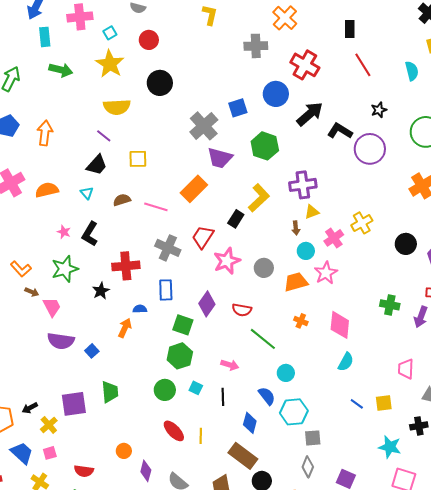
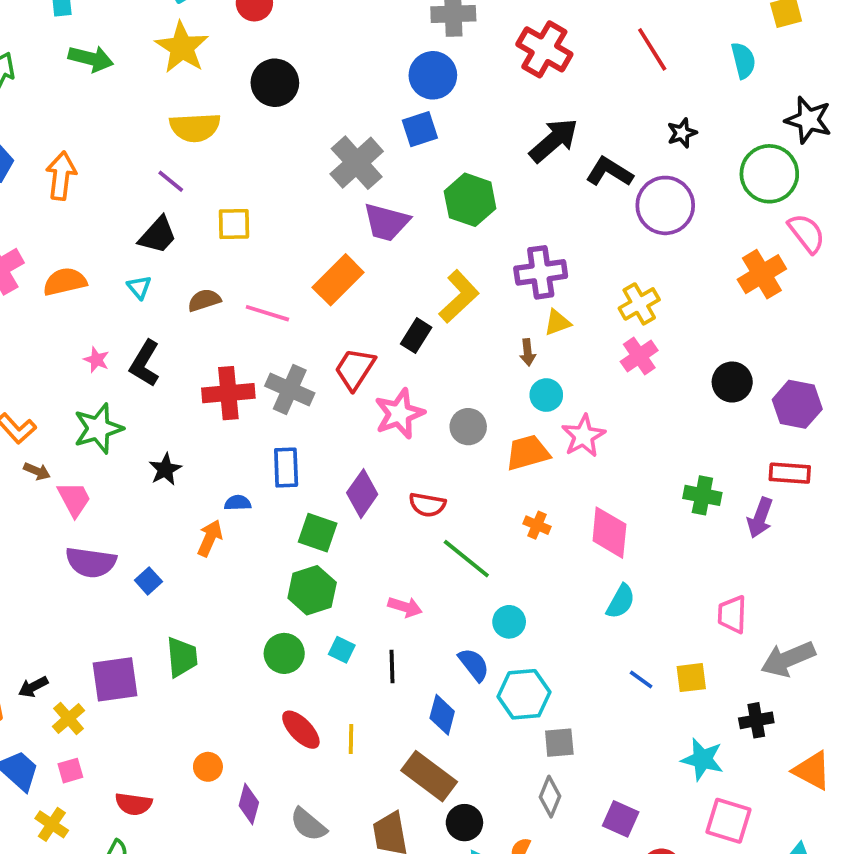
blue circle: (276, 94) -> (433, 75), moved
yellow cross: (362, 223) -> (639, 304), moved
pink cross: (334, 238) -> (639, 356), moved
red cross: (126, 266) -> (228, 393), moved

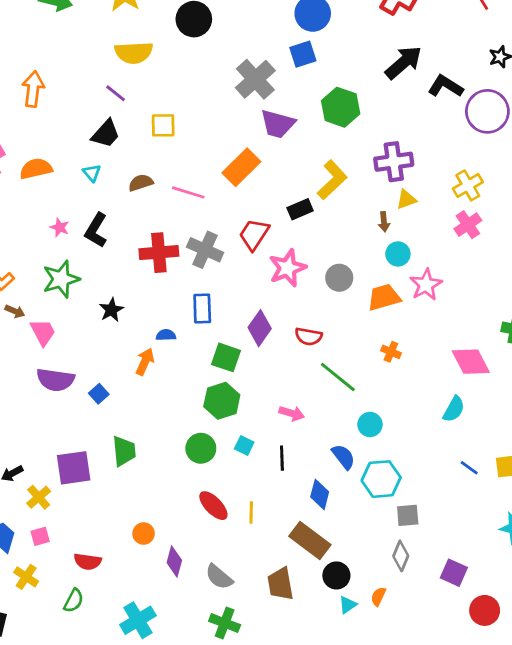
black rectangle: (416, 336) -> (300, 209), turned 35
pink diamond: (609, 533) -> (471, 362), moved, turned -33

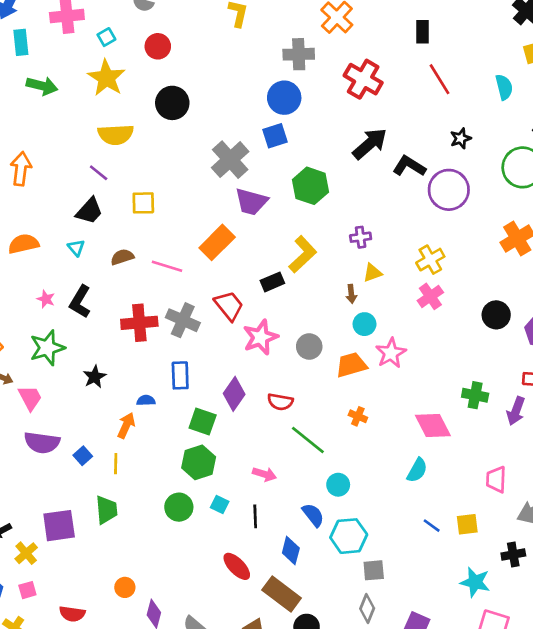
purple cross: (394, 162) -> (361, 237), size x0.6
red trapezoid: (254, 234) -> (229, 306), turned 108
red ellipse: (213, 506) -> (237, 566), moved
yellow line: (251, 513) -> (116, 464), moved

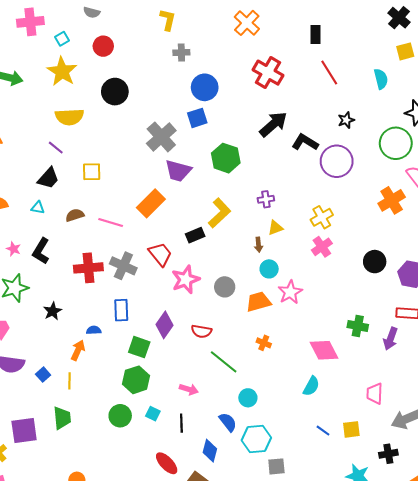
gray cross: (299, 54) -> (181, 52), moved, size x0.7
cyan triangle: (76, 248) -> (38, 208), turned -40

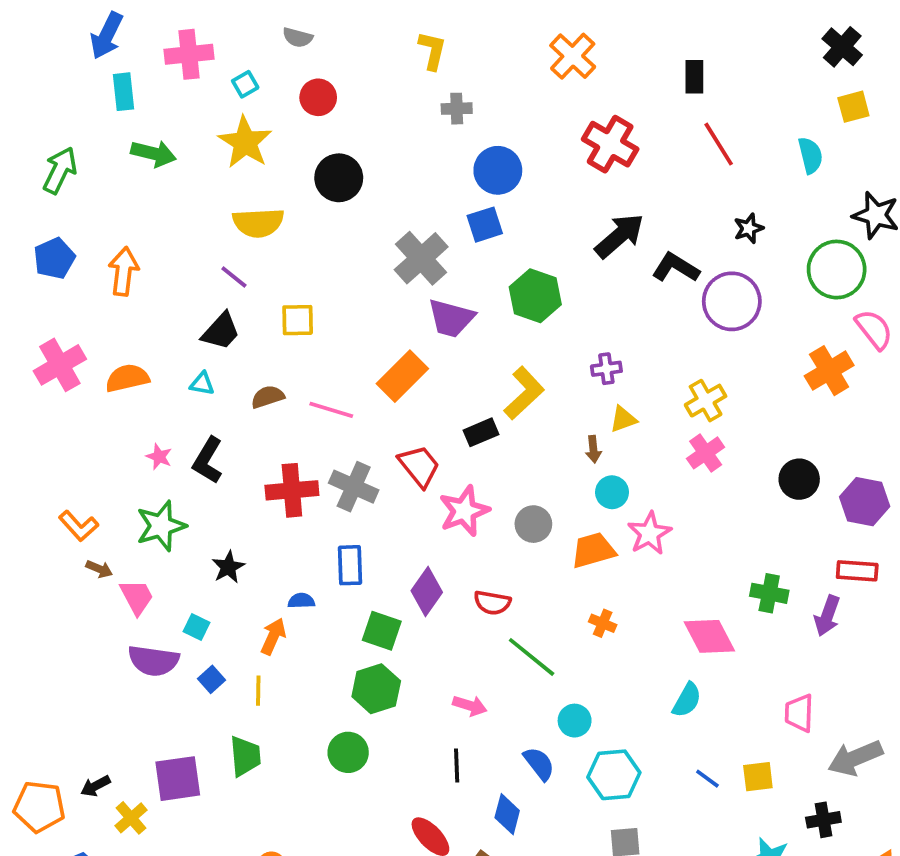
cyan square: (153, 414) -> (197, 627), moved
cyan hexagon: (256, 439) -> (614, 775), moved

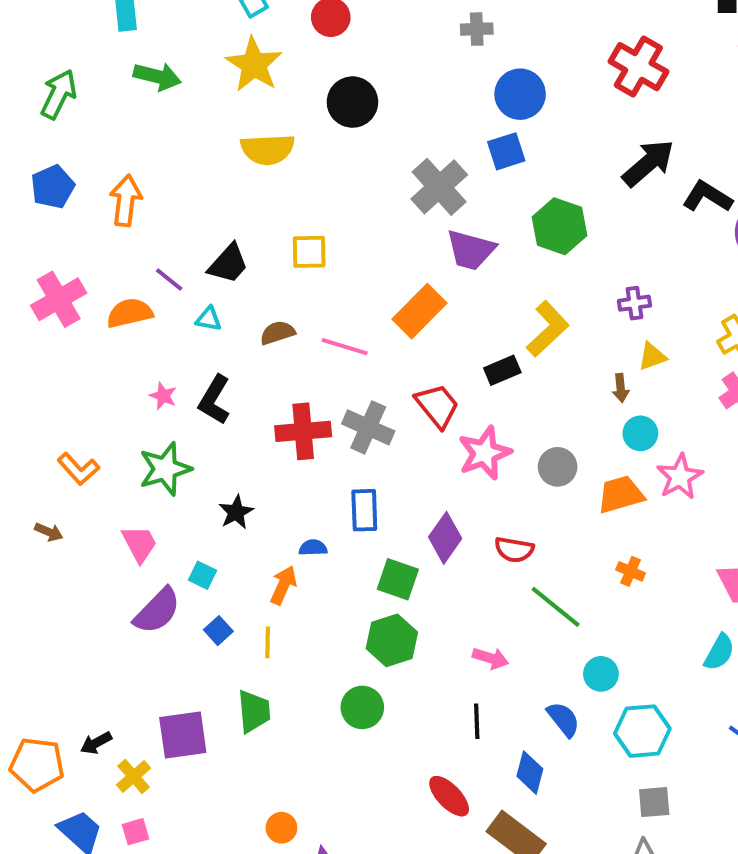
purple line: (234, 277) -> (169, 280), moved
brown arrow: (99, 569) -> (49, 532), moved
purple semicircle: (153, 661) -> (157, 611), turned -54

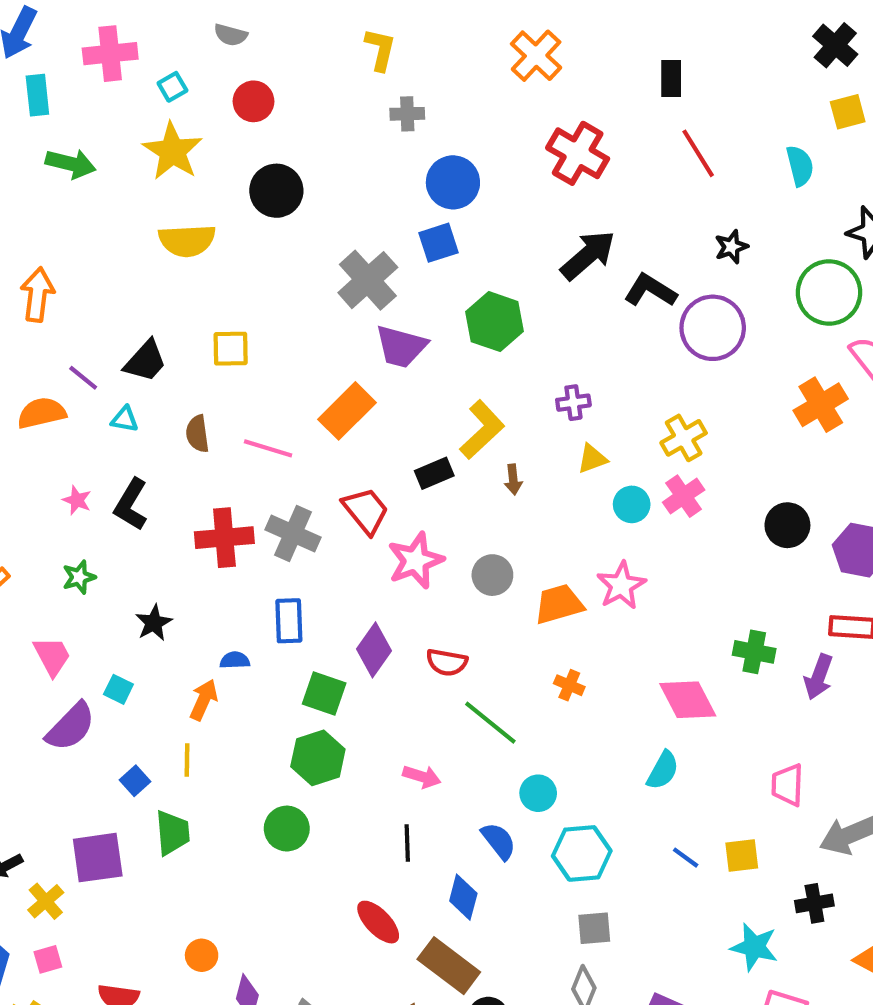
brown semicircle: (278, 333) -> (197, 434), turned -80
brown arrow: (621, 388) -> (513, 479), moved
cyan circle: (640, 433) -> (632, 504), moved
green star: (165, 469) -> (79, 577), size x0.6
blue square: (218, 631) -> (135, 781), moved

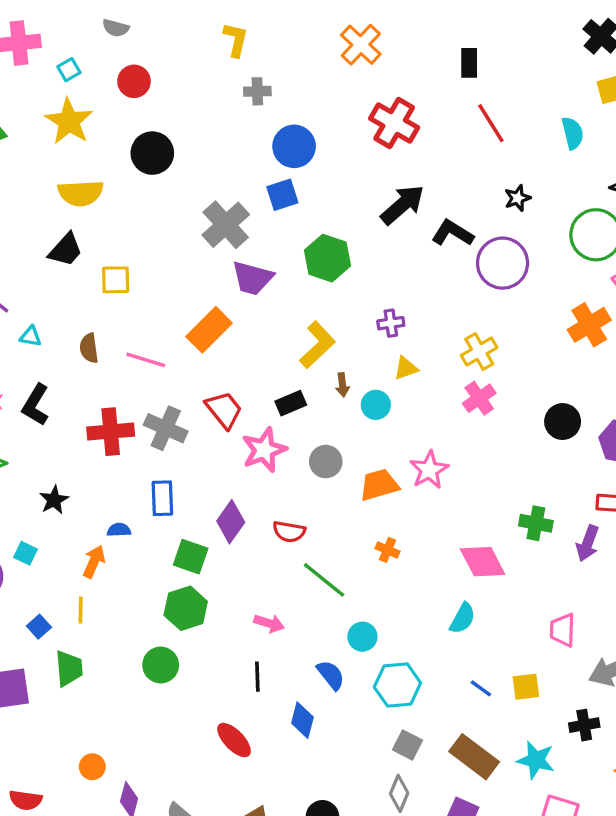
black trapezoid: (145, 361) -> (66, 250), moved
black rectangle: (434, 473) -> (291, 403), moved
cyan circle: (632, 504) -> (376, 405), moved
gray square: (594, 928) -> (407, 745), turned 32
brown rectangle: (449, 966) -> (474, 757), moved

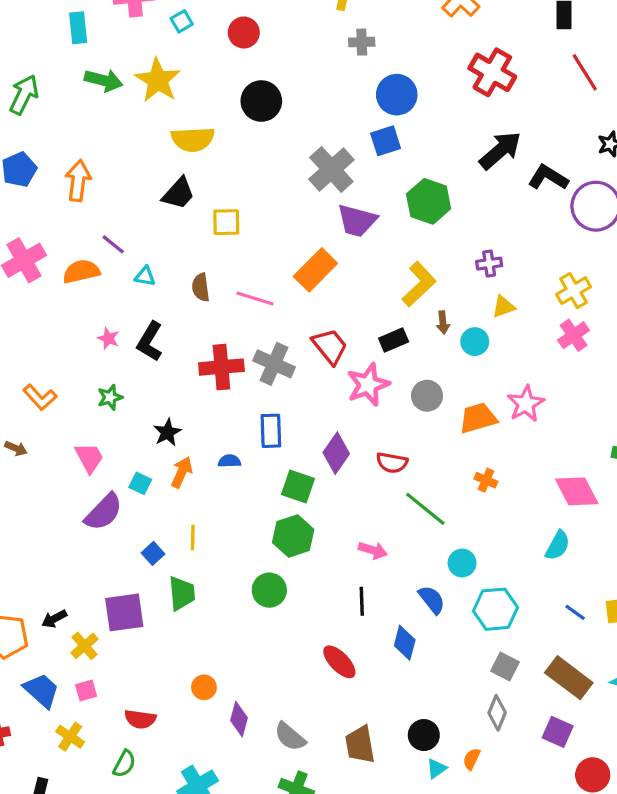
yellow star: (69, 121) -> (158, 80), moved
orange arrow: (94, 562) -> (182, 472), moved

